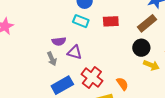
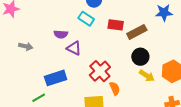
brown rectangle: (147, 23) -> (137, 32), moved
gray arrow: (52, 59) -> (26, 46), moved, turned -64
red cross: (92, 77) -> (100, 71), moved

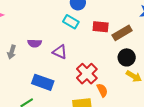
purple semicircle: (61, 34) -> (35, 43), moved
gray arrow: (26, 46) -> (12, 52), turned 96
blue rectangle: (56, 78) -> (43, 82), turned 40

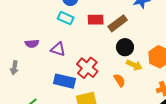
gray arrow: (12, 52) -> (14, 68), moved
blue rectangle: (43, 82) -> (64, 81), moved
orange semicircle: (102, 90) -> (119, 80), moved

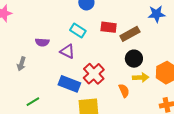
cyan rectangle: (66, 18) -> (78, 31), moved
yellow arrow: (134, 65) -> (141, 78), turned -35

